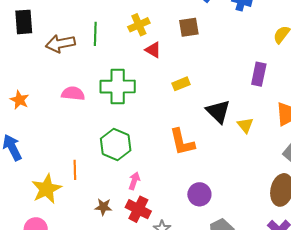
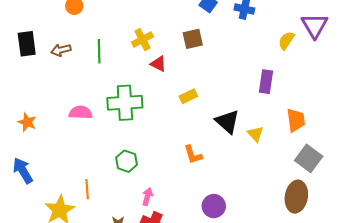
brown arrow: (60, 44) -> (61, 50), moved, size x0.7
orange L-shape: (182, 142) -> (193, 155), size x0.7
green hexagon: (116, 145) -> (127, 161), size x0.7

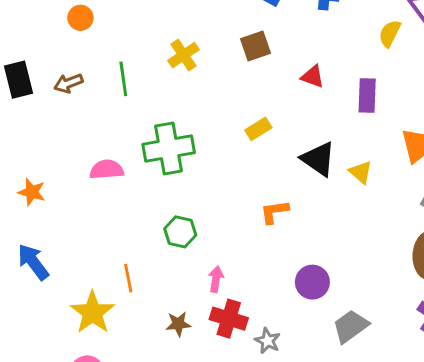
red triangle: (158, 64) -> (313, 76), moved
orange L-shape: (193, 155) -> (274, 212), turned 105

